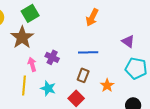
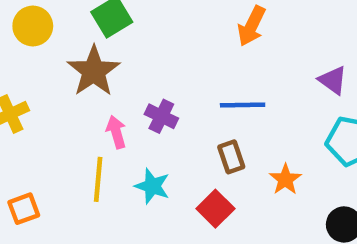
brown rectangle: (83, 75) -> (231, 157), turned -40

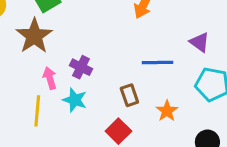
blue line: (243, 105) -> (157, 62), moved
cyan star: (152, 186) -> (75, 100), moved

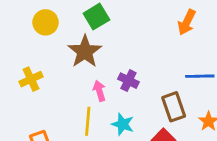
brown rectangle: (129, 95) -> (174, 107), size x1.4
cyan star: (75, 100) -> (123, 124), moved

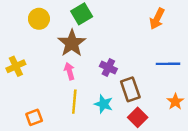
yellow cross: (31, 79) -> (16, 66), moved
pink arrow: (99, 91) -> (69, 71), moved
brown rectangle: (174, 107) -> (130, 89), moved

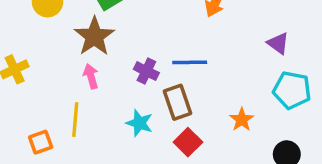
blue line: (168, 64) -> (190, 62), moved
yellow line: (74, 102) -> (75, 120), moved

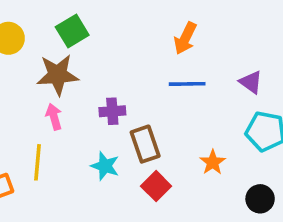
brown star: (94, 36) -> (58, 75), turned 30
blue line: (190, 62) -> (187, 84), moved
purple cross: (146, 71) -> (112, 111), turned -30

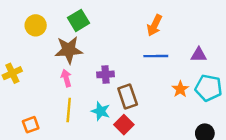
purple triangle: (251, 82) -> (199, 55), turned -35
yellow line: (38, 162) -> (69, 110), moved
orange star: (213, 162) -> (180, 89), moved
red square: (156, 186) -> (124, 125), moved

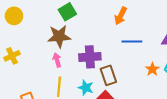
yellow circle: (36, 25) -> (14, 16), moved
orange arrow: (155, 25) -> (121, 16), moved
purple cross: (105, 74) -> (90, 57), size x1.5

